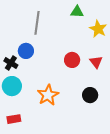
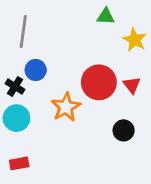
gray line: (37, 23) -> (23, 32), moved
red circle: (72, 60) -> (99, 82), size x1.6
orange star: (48, 95) -> (66, 107), moved

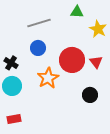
gray line: (23, 32) -> (39, 23), moved, turned 65
blue circle: (36, 70) -> (38, 48), moved

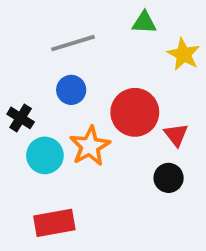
red triangle: (96, 62) -> (176, 135), moved
cyan circle: (12, 86) -> (45, 155), moved
red rectangle: (14, 119) -> (54, 223), moved, size x1.5

